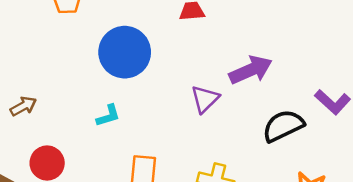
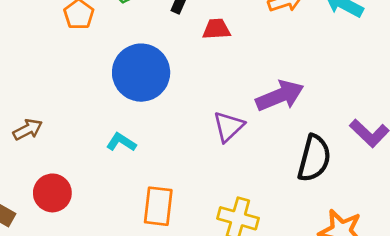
cyan L-shape: (108, 116) -> (121, 142), turned -132
black semicircle: (283, 126) -> (314, 158), turned 129

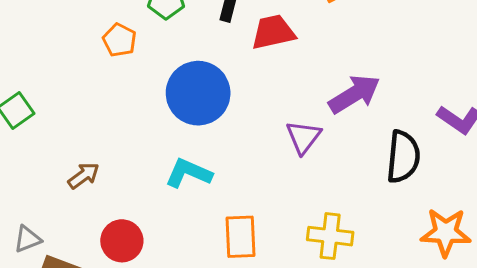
red trapezoid: (216, 29) -> (273, 32), size x1.4
cyan L-shape: (121, 142) -> (188, 173), size x1.4

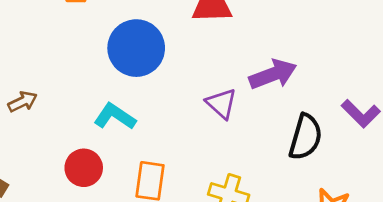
purple triangle: (304, 137) -> (221, 104), turned -36
red circle: (122, 241) -> (84, 168), moved

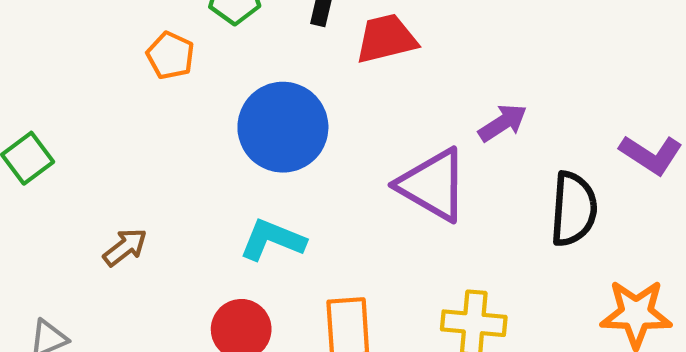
purple arrow: (273, 74) -> (503, 123), size x0.7
purple triangle: (221, 104) -> (433, 185), size x1.5

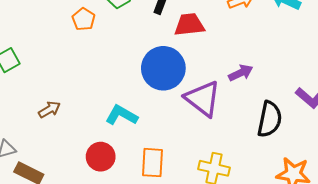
blue circle: (283, 127) -> (163, 68), moved

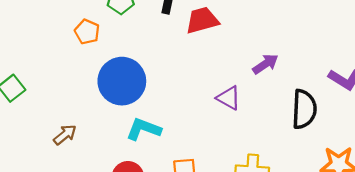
blue circle: (163, 68) -> (122, 81), moved
purple triangle: (203, 99) -> (229, 98), size x0.6

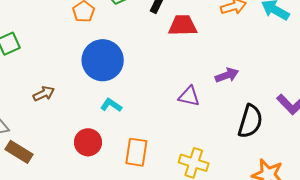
purple triangle: (229, 98) -> (189, 96), turned -30
cyan L-shape: (144, 129) -> (111, 105), size x0.7

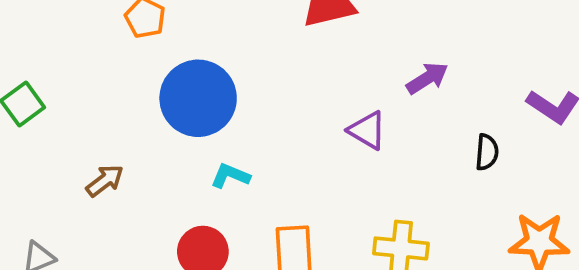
purple triangle: (189, 96) -> (367, 130), turned 30
black semicircle: (250, 121) -> (487, 152), size x0.6

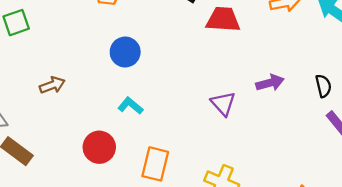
blue circle: (198, 98) -> (125, 52), size x0.6
black semicircle: (487, 152) -> (323, 86), moved, turned -35

